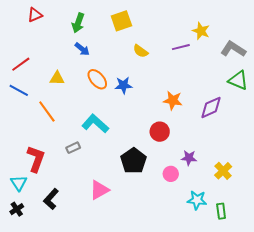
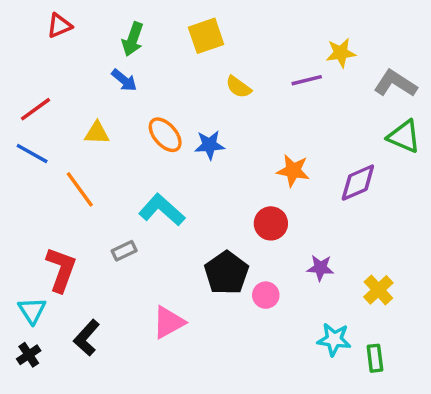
yellow star: (201, 31) -> (341, 53), turned -30
blue arrow: (82, 49) -> (124, 80), moved
pink circle: (171, 174) -> (266, 295), moved

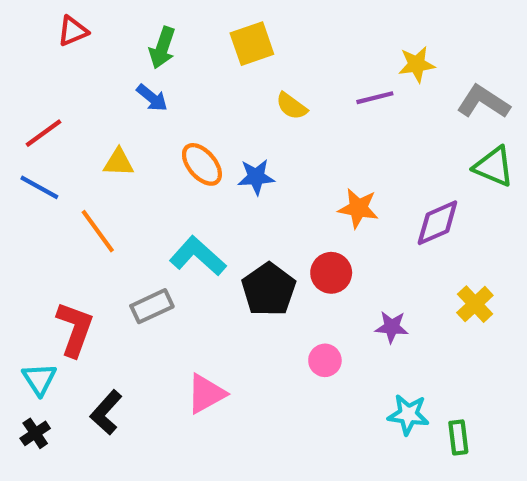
gray rectangle: (124, 251) -> (152, 306), size x1.4
black pentagon: (227, 273) -> (269, 289), moved
yellow cross: (378, 290) -> (475, 304), moved

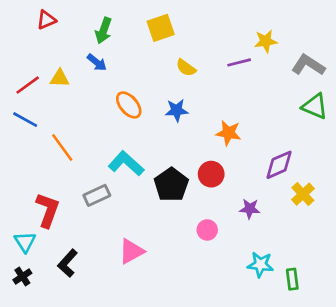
yellow triangle: (119, 162) -> (60, 78), moved
blue star: (256, 177) -> (177, 110), moved
purple diamond: (437, 223) -> (279, 165), moved

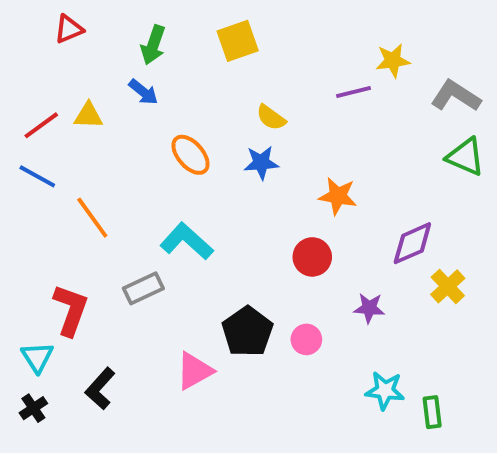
yellow semicircle: (186, 68) -> (271, 117), moved
black pentagon: (171, 185) -> (247, 332), moved

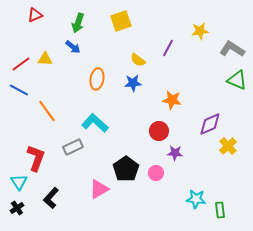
purple line: (354, 92) -> (168, 48), moved, turned -48
orange ellipse: (191, 155) -> (97, 79), turned 50
purple star: (369, 308) -> (175, 153), moved

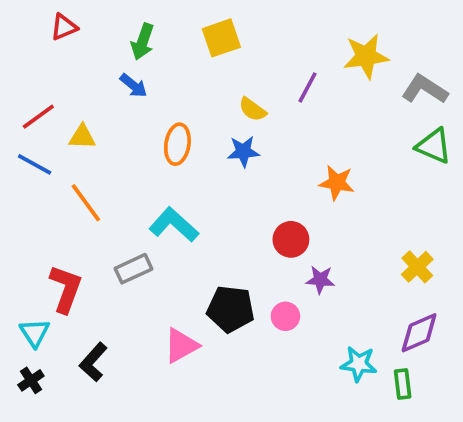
yellow star: (200, 31) -> (366, 56), size x1.4
yellow triangle: (45, 59) -> (82, 137), moved
orange star: (172, 100) -> (337, 183), moved
purple diamond: (210, 124) -> (419, 333), moved
black pentagon: (126, 169) -> (231, 309), turned -30

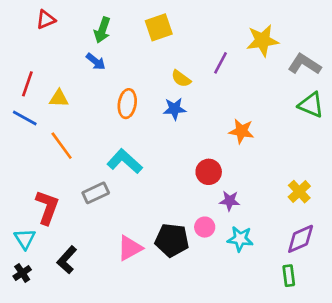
red line: (38, 117) -> (27, 84), turned -35
black pentagon: (231, 309) -> (172, 240), moved
cyan star: (359, 364) -> (240, 239), moved

